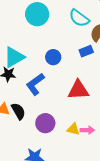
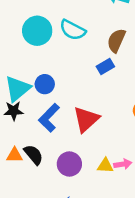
cyan semicircle: (79, 18) -> (73, 30), moved
blue circle: (53, 57) -> (45, 84), moved
red triangle: (78, 90) -> (86, 119), moved, turned -30

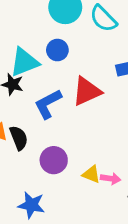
blue circle: (45, 84) -> (57, 50), moved
red triangle: (86, 119) -> (87, 91), moved

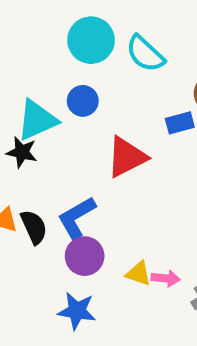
blue L-shape: (48, 104) -> (77, 217), moved
blue star: (31, 205) -> (77, 311), moved

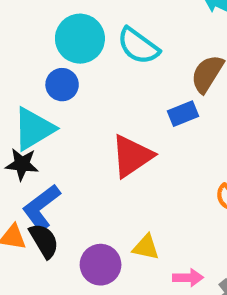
blue circle: (83, 101) -> (62, 85), moved
blue L-shape: (77, 217) -> (41, 208), moved
yellow triangle: (138, 274) -> (146, 247), moved

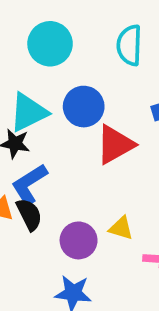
cyan circle: (80, 39) -> (50, 44), moved
cyan semicircle: (138, 46) -> (129, 45), turned 51
blue circle: (62, 85) -> (84, 107), moved, size x1.4

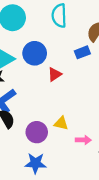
red triangle: (115, 145) -> (55, 74), size x0.6

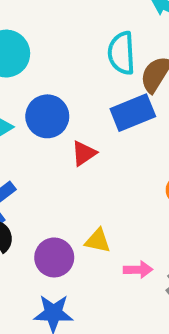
cyan semicircle: (59, 16) -> (122, 53), moved
blue rectangle: (82, 52) -> (133, 113), size x1.5

